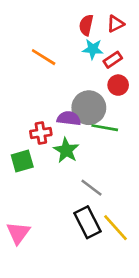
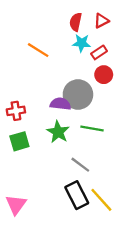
green line: (105, 128) -> (92, 128), moved
red cross: (41, 133) -> (16, 111), moved

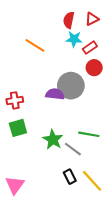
green line: (92, 128) -> (89, 134), moved
green star: (58, 132) -> (53, 140), moved
black rectangle: (77, 195) -> (70, 177), size x0.6

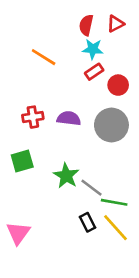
red rectangle: (90, 48) -> (94, 72), moved
gray circle: (71, 86) -> (111, 125), moved
red cross: (15, 100) -> (33, 117), moved
green line: (89, 134) -> (114, 202), moved

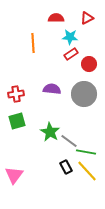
red semicircle: (86, 25) -> (56, 18), moved, turned 77
orange line: (44, 57) -> (33, 43), turned 54
red cross: (33, 117) -> (16, 94), moved

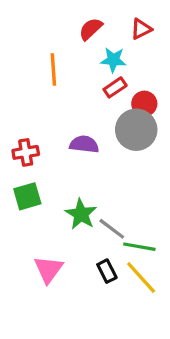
red semicircle: (56, 18) -> (91, 29), turned -42
gray circle: (84, 94) -> (136, 130), moved
pink triangle: (14, 175) -> (48, 269), moved

